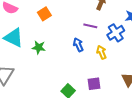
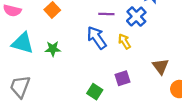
blue arrow: (78, 45) -> (97, 38), size x1.5

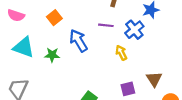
blue arrow: (97, 38) -> (78, 41), moved
purple square: (122, 78) -> (128, 89), moved

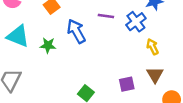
yellow arrow: (121, 53) -> (152, 47), moved

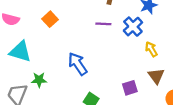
blue arrow: (76, 31) -> (78, 64), moved
green star: (48, 45) -> (39, 80), moved

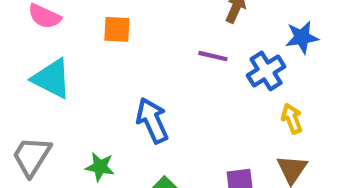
orange square: (50, 19) -> (117, 29), turned 35
green star: (39, 80) -> (100, 167), moved

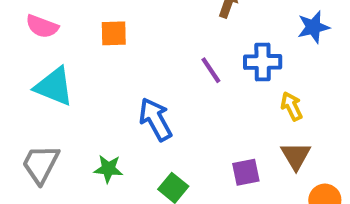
blue star: (302, 37) -> (313, 27), moved
purple line: (213, 56) -> (211, 70), moved, turned 48
blue cross: (266, 71) -> (263, 62), turned 36

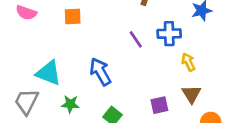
cyan triangle: (54, 86) -> (49, 73), moved

